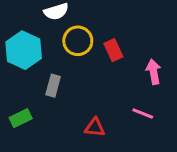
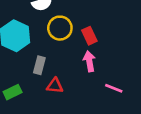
pink arrow: (154, 72) -> (89, 61), moved
red triangle: (95, 127) -> (55, 86), moved

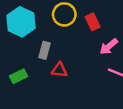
pink arrow: (89, 61) -> (109, 47), moved, turned -120

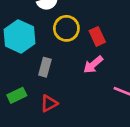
pink arrow: (109, 47) -> (93, 65), moved
red triangle: (59, 70) -> (49, 103), moved, turned -35

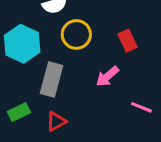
red rectangle: (97, 36) -> (128, 41), moved
gray rectangle: (45, 67) -> (52, 79), size x1.5

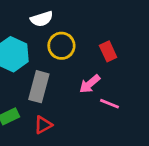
pink line: (141, 107) -> (109, 104), moved

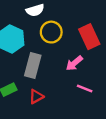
red rectangle: (108, 51) -> (89, 37), size x1.5
pink line: (109, 104) -> (85, 88), moved

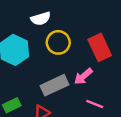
gray rectangle: (33, 65) -> (54, 85), moved, turned 50

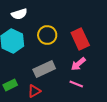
white semicircle: (41, 19) -> (19, 14), moved
pink arrow: (83, 76) -> (78, 64), moved

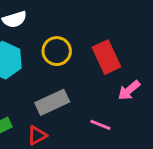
pink arrow: (78, 64) -> (129, 90), moved

